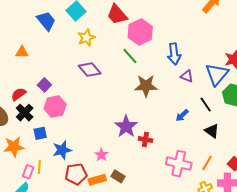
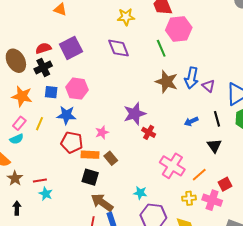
blue arrow: (174, 54) -> (192, 78), moved
purple square: (44, 85) -> (71, 48), size x1.6
pink hexagon: (55, 107) -> (77, 89), moved
pink rectangle: (28, 172) -> (19, 123), moved

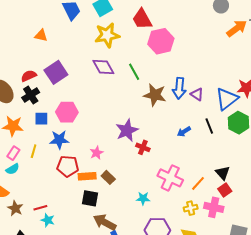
yellow star: (126, 17) -> (107, 35), size x1.4
green line: (161, 48) -> (134, 72), moved
black triangle: (214, 146) -> (223, 173), moved
cyan star: (140, 193) -> (143, 198), moved

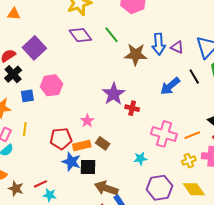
blue arrow: (184, 132) -> (170, 86), size x1.5
blue star: (59, 140) -> (71, 162), moved, turned 30
orange line: (198, 183) -> (192, 135), turned 35

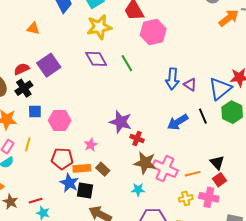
brown star: (136, 54) -> (145, 163), moved
pink hexagon: (51, 85) -> (60, 121), moved
purple star: (114, 94) -> (121, 122), turned -30

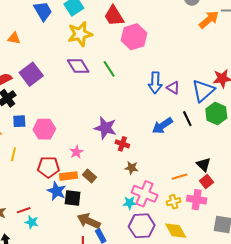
brown star: (145, 163) -> (131, 168), size x0.6
pink cross: (165, 169) -> (145, 194), moved
cyan star: (138, 190) -> (130, 203), moved

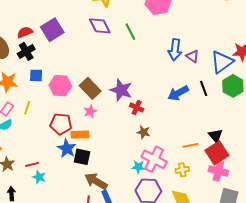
brown rectangle: (90, 176) -> (90, 88), moved, size x1.5
red square: (207, 182) -> (217, 153), size x1.6
pink cross: (197, 200) -> (218, 171), moved

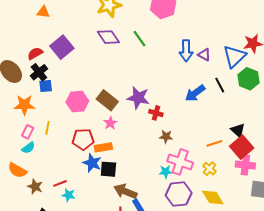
blue square: (36, 75) -> (46, 86), moved
yellow cross: (182, 170) -> (210, 169), turned -32

